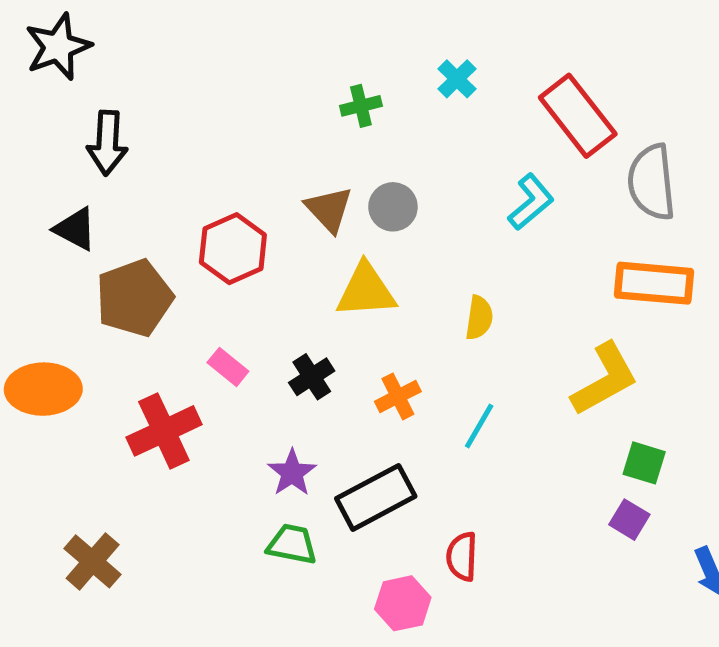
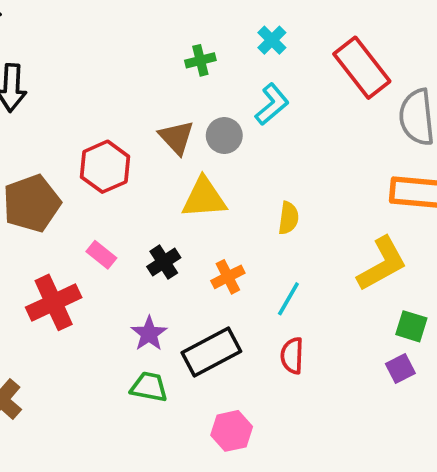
cyan L-shape: (531, 202) -> (272, 104), moved
purple square: (629, 520) -> (400, 369), turned 32
red semicircle: (462, 557) -> (292, 356), moved

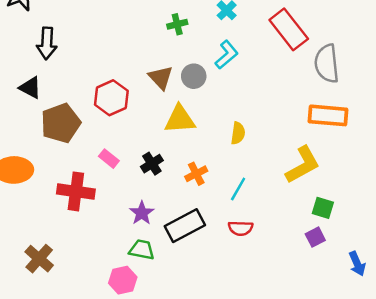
red cross: (54, 302) -> (76, 191), turned 33
red semicircle: (292, 356) -> (241, 228), turned -90
pink hexagon: (232, 431) -> (123, 280), moved

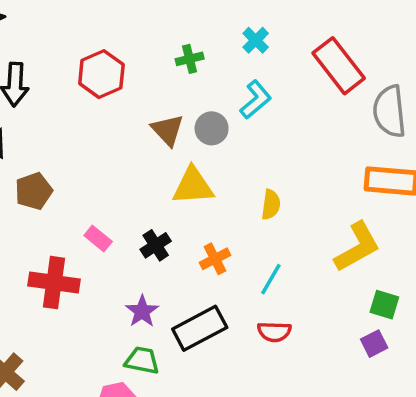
red hexagon: (111, 98) -> (101, 74), moved
brown pentagon: (61, 123) -> (34, 191), size x0.7

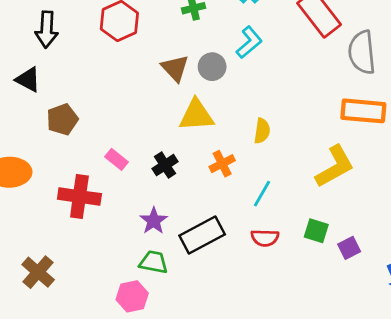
orange cross: (215, 259) -> (222, 164), moved
green square: (384, 305) -> (316, 231), moved

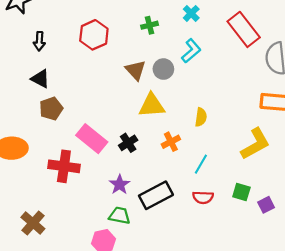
black arrow: (47, 30) -> (39, 41), size x0.7
black triangle: (28, 79) -> (40, 79), moved
pink rectangle: (117, 159) -> (92, 139), size x1.8

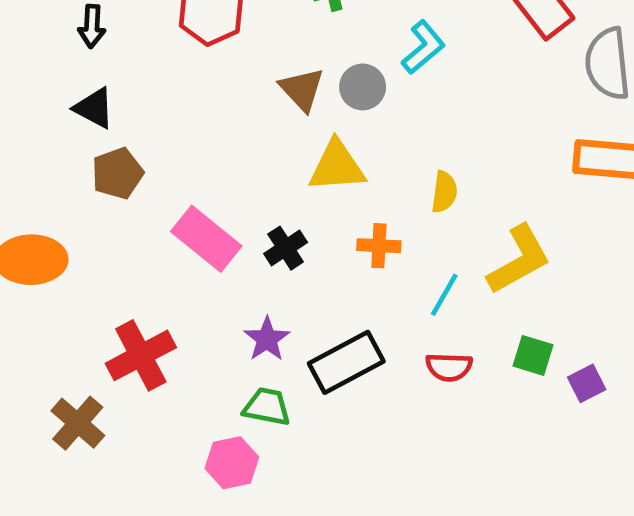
orange cross: (171, 142) -> (379, 246), turned 30
yellow L-shape: (255, 144) -> (519, 260), moved
red cross: (64, 166) -> (141, 355), moved, turned -36

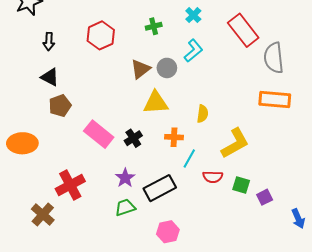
brown triangle: (302, 89) -> (140, 69), turned 35
cyan line: (444, 295) -> (189, 159), moved
red semicircle: (449, 367) -> (213, 177), moved
green trapezoid: (267, 407) -> (125, 207), turned -30
pink hexagon: (232, 463) -> (168, 232), moved

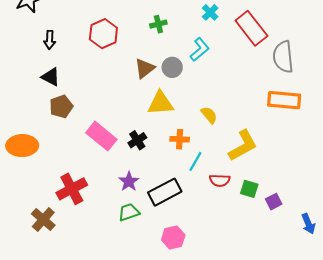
cyan cross: (193, 15) -> (210, 12), moved
yellow semicircle: (203, 114) -> (209, 115), turned -48

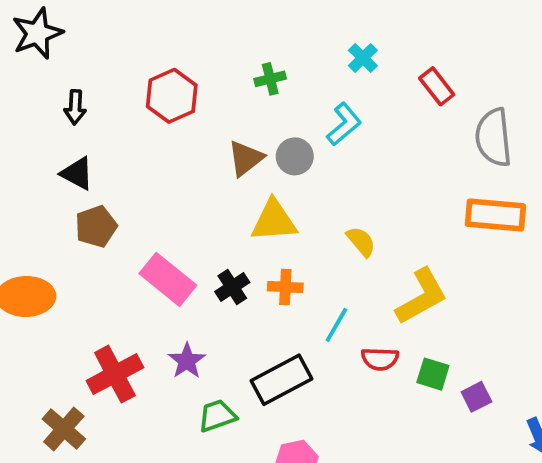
red rectangle: (251, 28) -> (437, 86), size x0.6
orange cross: (180, 139) -> (285, 287), moved
purple star: (129, 181) -> (187, 361), moved

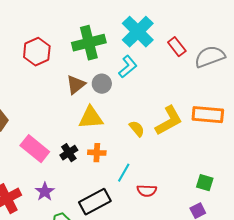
cyan cross: (363, 58) -> (138, 32), size x2.0
green cross: (270, 79) -> (89, 43), size x2.0
gray semicircle: (494, 137) -> (210, 57), moved, turned 76
yellow L-shape: (422, 296) -> (169, 121), moved
green square: (433, 374) -> (205, 183), moved

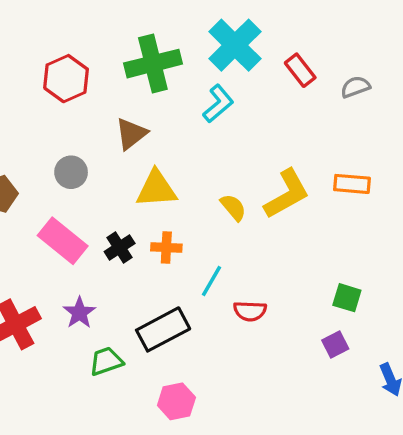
gray semicircle: (210, 57) -> (355, 87), size x0.6
gray circle: (102, 84) -> (71, 172), moved
orange rectangle: (208, 115) -> (352, 184), size x0.7

